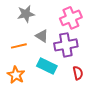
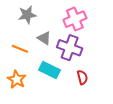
purple cross: (66, 45) -> (70, 48), turned 30
orange line: (19, 46) -> (20, 49), turned 35

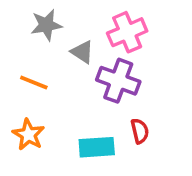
gray triangle: (44, 38) -> (82, 52), moved
cyan rectangle: (49, 70) -> (97, 147), moved, turned -30

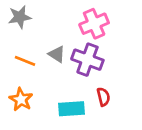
gray star: (46, 25) -> (20, 17), moved
gray triangle: (82, 52) -> (57, 54), moved

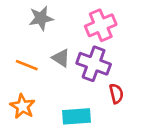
gray star: (20, 17) -> (41, 18), moved
red semicircle: (103, 97) -> (116, 94), moved

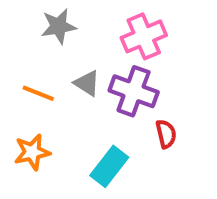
orange star: (22, 106) -> (32, 152), turned 30
cyan rectangle: (77, 116) -> (109, 166), turned -48

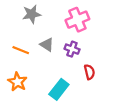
purple cross: (134, 91) -> (72, 49), size x0.6
orange star: (32, 152) -> (17, 82), turned -30

